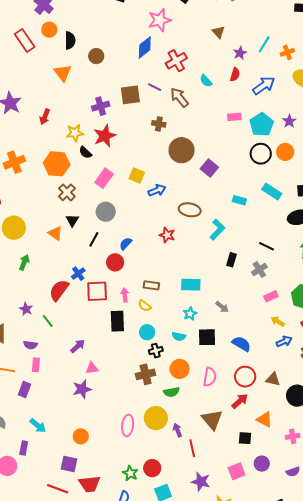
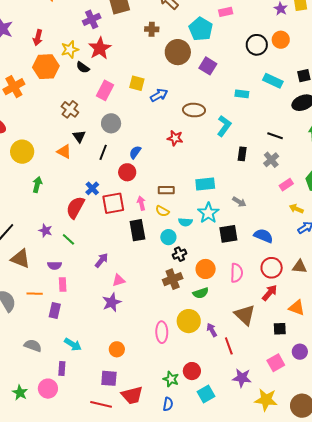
cyan pentagon: (262, 125) -> (201, 29), moved
orange hexagon: (57, 164) -> (46, 67), moved
cyan star: (190, 314) -> (208, 213), size x1.5
cyan semicircle: (179, 336) -> (185, 222), moved

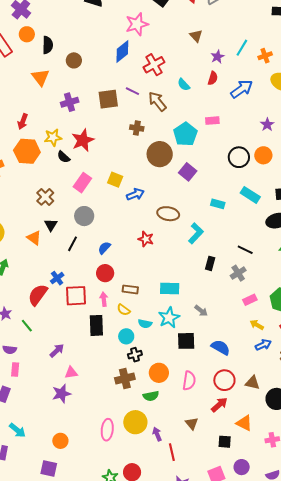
purple cross: (92, 19) -> (70, 102), moved
red circle: (127, 172) -> (105, 273), moved
brown triangle: (245, 315) -> (192, 423), size x0.6

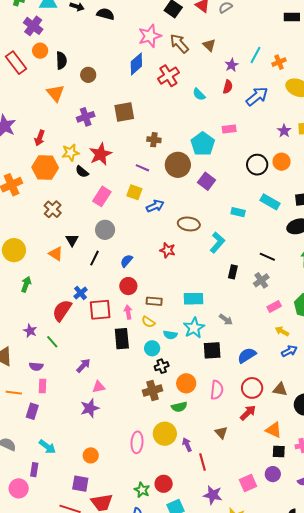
purple line: (132, 91) -> (142, 168), moved
brown arrow: (157, 101) -> (179, 43), moved
brown cross: (45, 197) -> (53, 209), moved
blue semicircle: (221, 347) -> (247, 355), turned -60
black square: (225, 442) -> (279, 451), moved

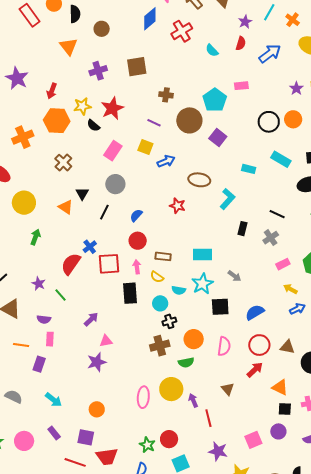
orange cross: (279, 62) -> (293, 20), turned -32
purple rectangle: (34, 470) -> (54, 433), moved, turned -48

